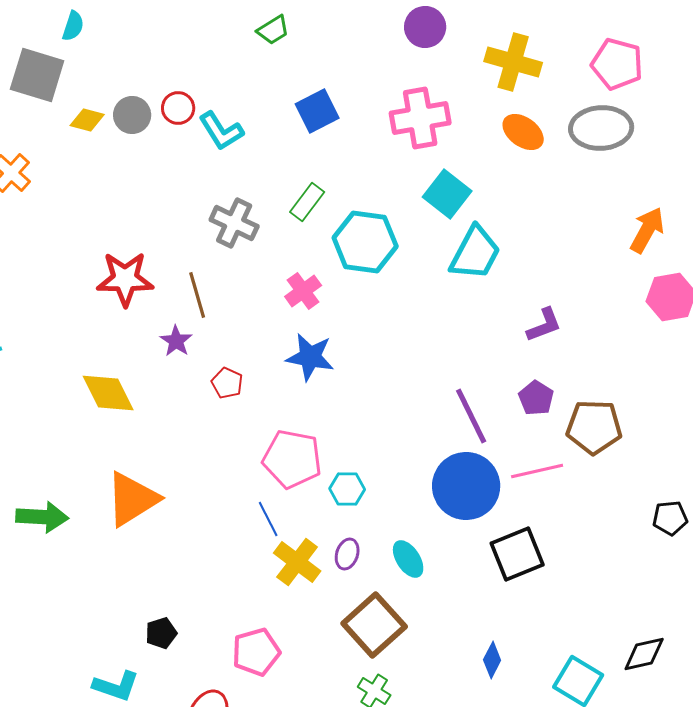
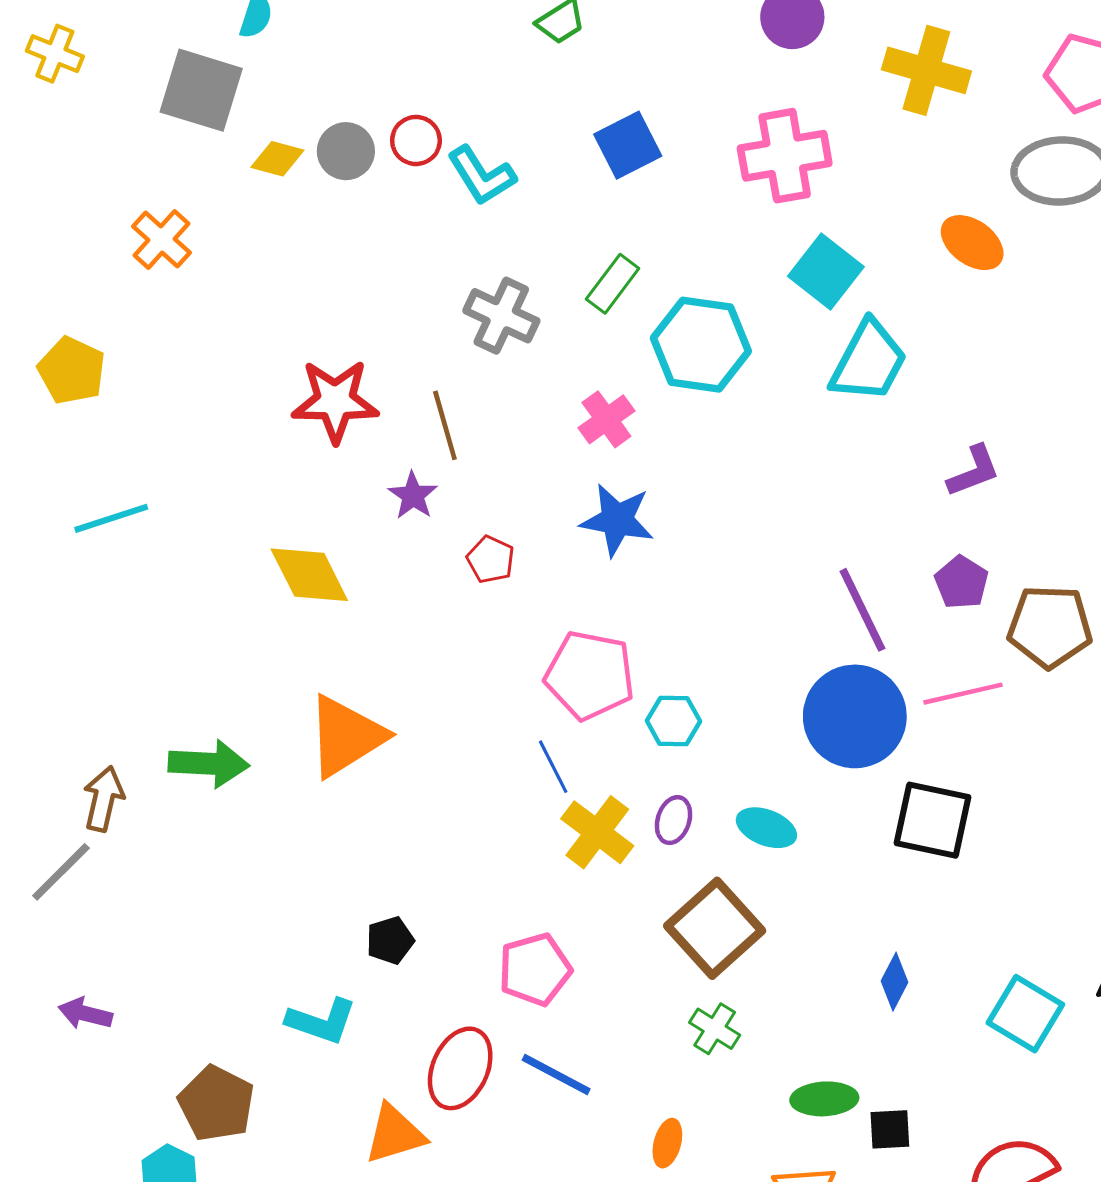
orange ellipse: (523, 132) -> (972, 243), moved
black square: (517, 554) -> (933, 820), turned 34
cyan ellipse: (408, 559) -> (766, 828), turned -36

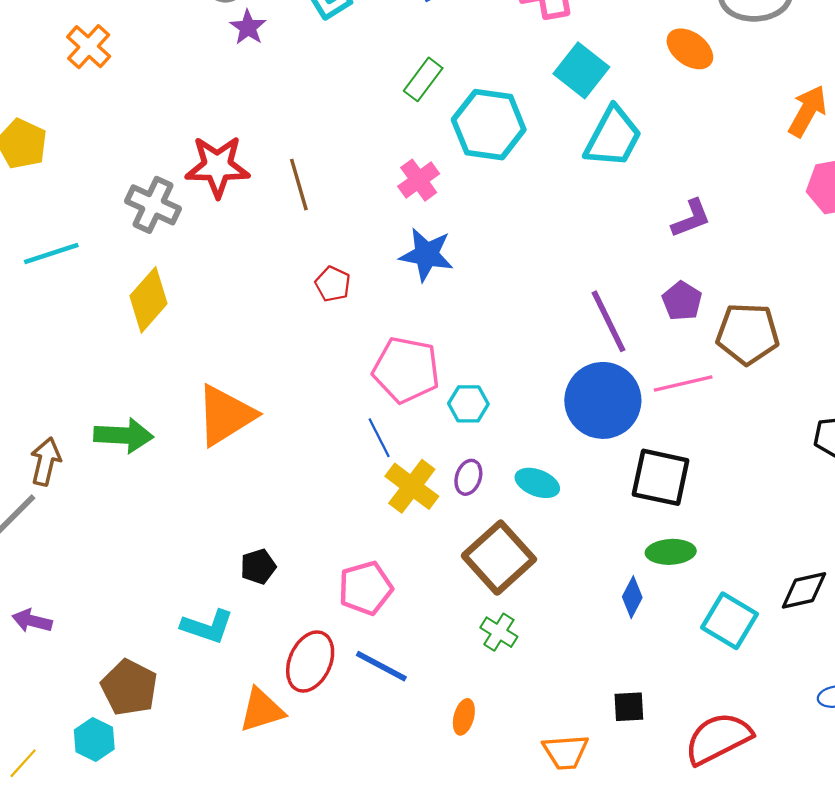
gray cross: (501, 316) -> (153, 205), moved
purple star: (413, 496) -> (248, 27), moved
yellow diamond: (309, 575) -> (148, 300), moved, turned 68
green ellipse: (824, 1099) -> (671, 552), moved

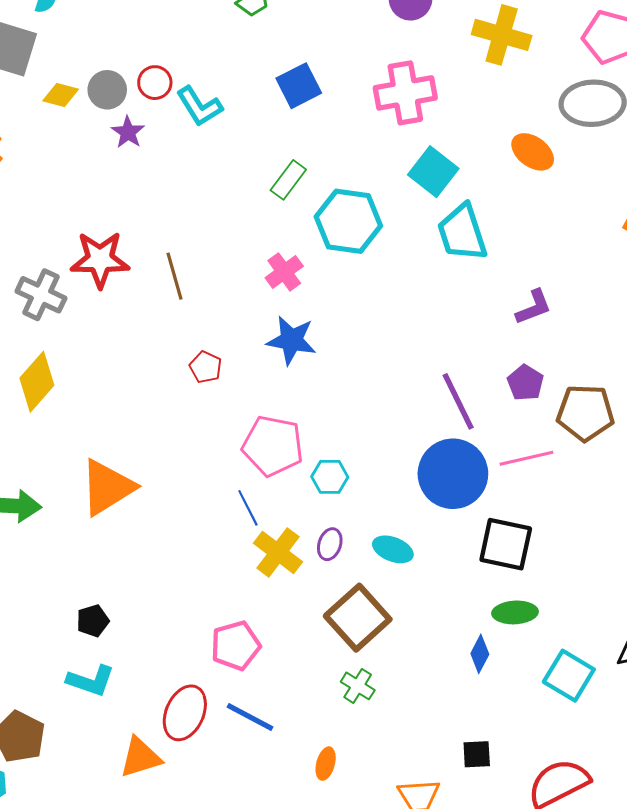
cyan trapezoid: (613, 137) -> (462, 233), turned 134
black pentagon: (258, 567) -> (93, 621), moved

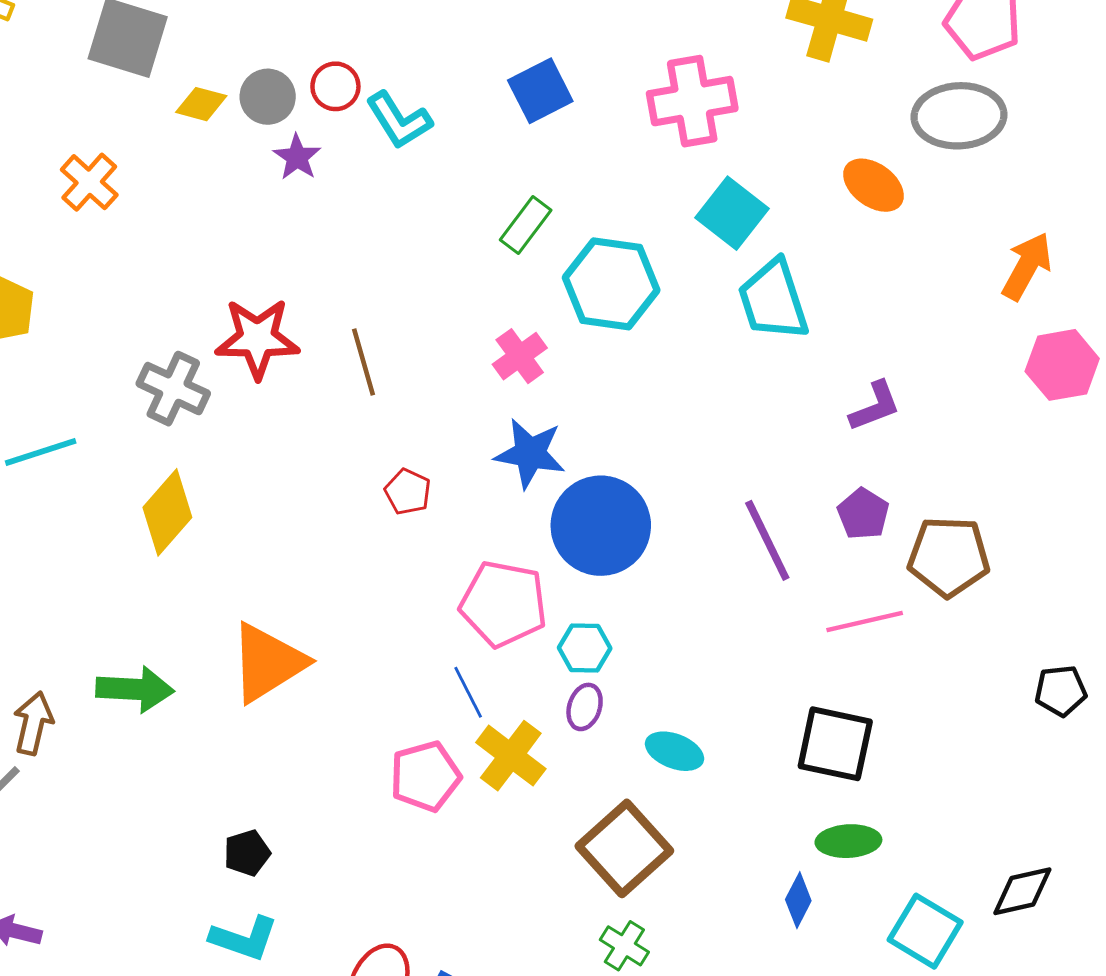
blue circle: (453, 474) -> (601, 526), moved
purple ellipse: (330, 544) -> (585, 707), moved
pink pentagon: (236, 646) -> (425, 776), moved

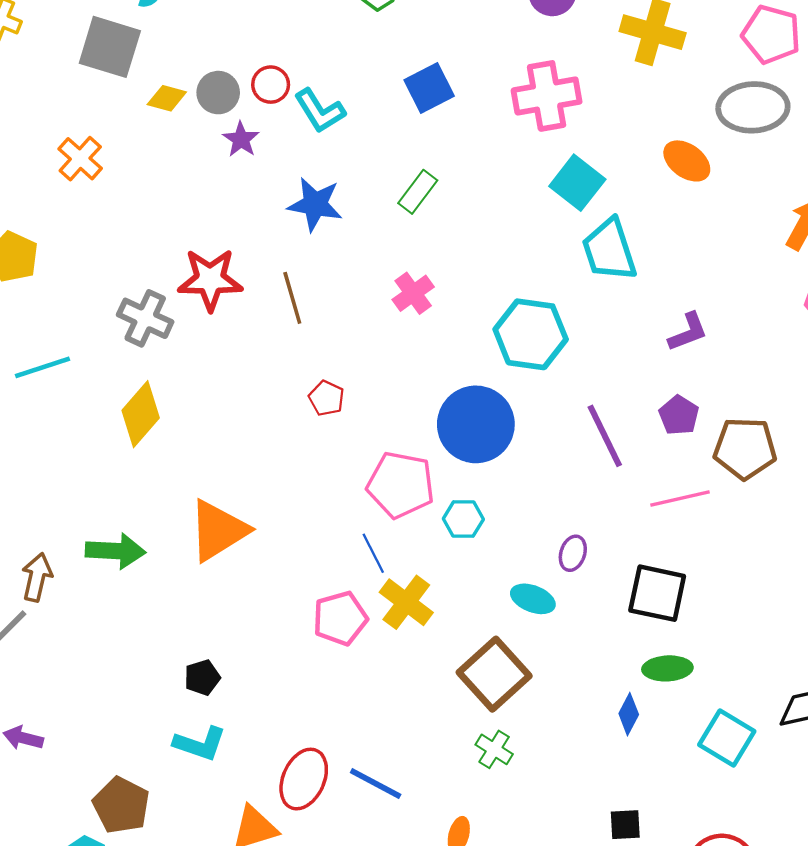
cyan hexagon: (611, 284) -> (531, 334), moved
blue star: (530, 453) -> (315, 204), moved
purple ellipse: (585, 707) -> (573, 553), moved

